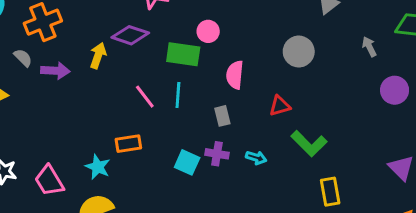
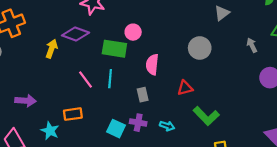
purple arrow: (55, 71) -> (26, 101), moved

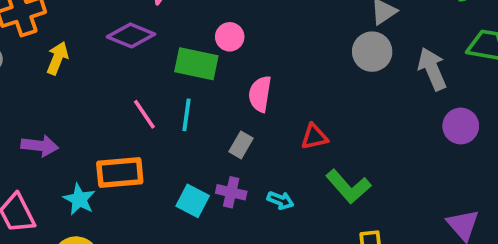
gray arrow: (252, 45) -> (432, 69), size x1.6
gray circle: (200, 48) -> (372, 52), moved
yellow arrow: (52, 49) -> (57, 58), moved
gray rectangle: (143, 95) -> (241, 145), turned 40
orange rectangle: (73, 114) -> (120, 172), size x1.4

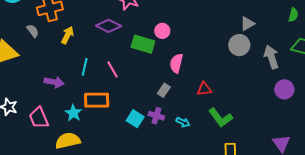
cyan line: (187, 115) -> (85, 67), moved

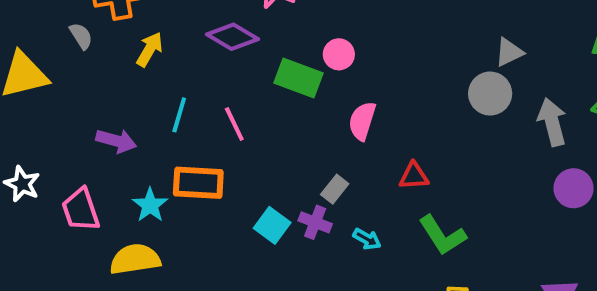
gray rectangle: (164, 90) -> (335, 189), moved

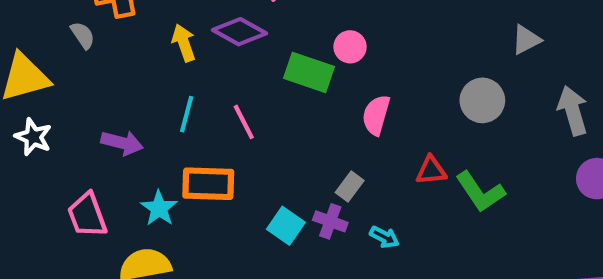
yellow arrow: (150, 49) -> (184, 43), moved, turned -48
gray circle: (490, 94) -> (482, 100), moved
white star: (22, 184) -> (33, 137), moved
green L-shape: (442, 235) -> (480, 192), moved

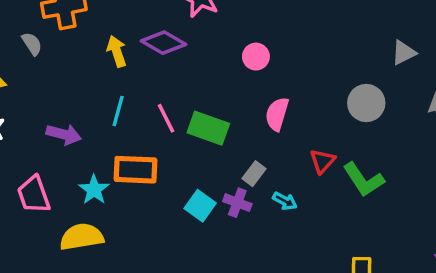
green rectangle: (309, 72) -> (208, 128), moved
red triangle: (431, 171) -> (322, 161), turned -44
cyan arrow: (384, 237) -> (285, 201), moved

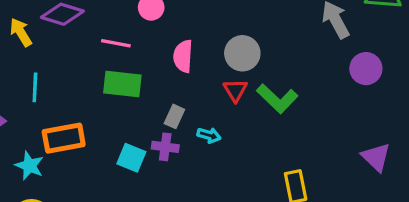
gray circle: (366, 103) -> (242, 53), moved
pink line: (166, 118) -> (116, 43), moved, turned -40

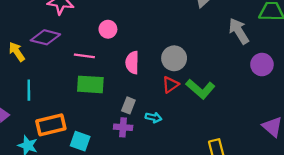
red triangle: (235, 90) -> (170, 85), turned 30
cyan square: (131, 158) -> (80, 141), moved

